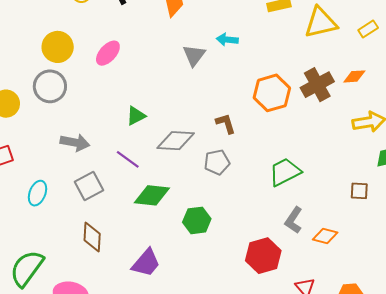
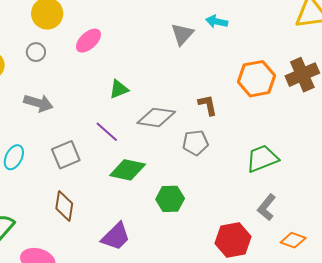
pink ellipse: (108, 53) -> (88, 41), moved
gray circle: (50, 86) -> (36, 52), size x0.6
gray arrow: (75, 142) -> (38, 103), moved
orange diamond: (325, 236) -> (293, 240), moved

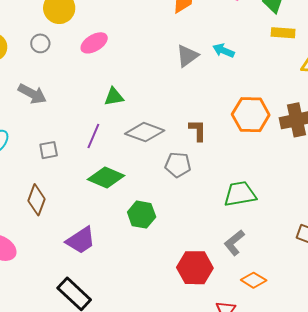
purple line: (107, 132) -> (93, 136), turned 60
gray square: (66, 155) -> (49, 150), size x0.7

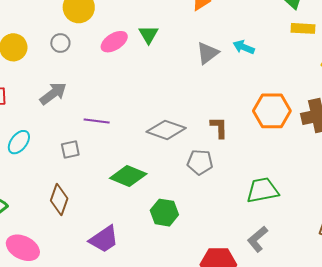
gray arrow: (32, 94) -> (53, 93), turned -64
green triangle: (114, 97) -> (149, 34), moved, turned -50
purple line: (93, 136) -> (97, 121), moved, turned 75

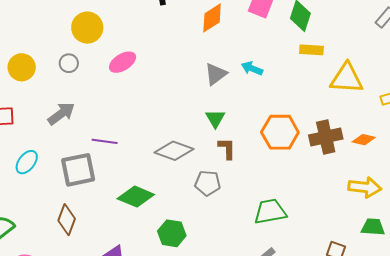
green triangle: (149, 34) -> (215, 118), moved
gray square: (70, 150) -> (78, 170), size x1.8

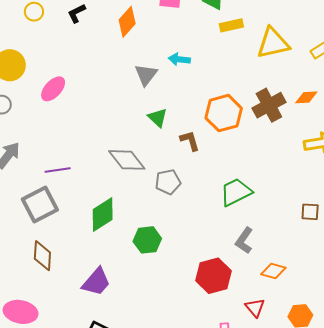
brown L-shape: (227, 149) -> (190, 141), moved
gray diamond: (174, 151) -> (127, 160), turned 48
green diamond: (136, 197) -> (103, 215), turned -39

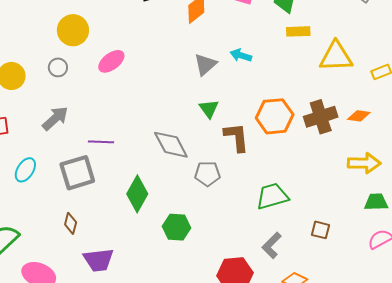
brown L-shape: (190, 141) -> (236, 137), size x1.4
brown square: (310, 212) -> (321, 230), moved
green diamond: (103, 215) -> (137, 194), turned -39
brown diamond: (42, 256) -> (71, 223), size x0.7
purple trapezoid: (96, 282) -> (99, 260), moved, turned 32

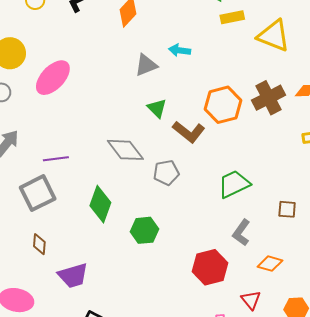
yellow triangle: (336, 56) -> (274, 36), turned 33
pink ellipse: (111, 61) -> (53, 78), size x1.4
gray triangle: (205, 64) -> (146, 65), turned 30
brown L-shape: (236, 137) -> (189, 132), turned 144

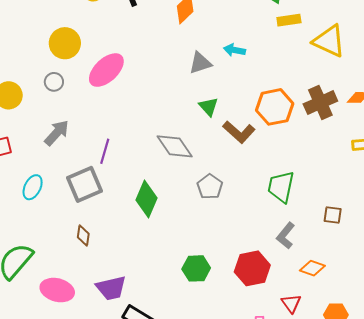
purple line: (56, 159) -> (105, 151), turned -70
gray pentagon: (166, 173) -> (210, 187), moved, turned -30
green trapezoid: (234, 184) -> (281, 187), turned -56
green hexagon: (144, 230) -> (196, 268), moved
purple trapezoid: (73, 276) -> (111, 288), moved

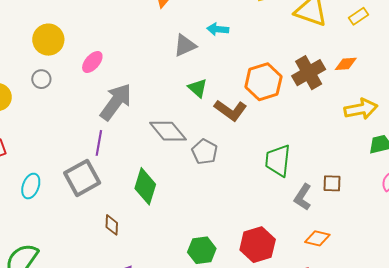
pink ellipse: (106, 70) -> (92, 62), size x0.6
gray arrow: (57, 133) -> (116, 102), moved, size x1.4
gray pentagon: (210, 187) -> (205, 152), moved
brown diamond: (83, 236) -> (112, 225), moved
gray L-shape: (286, 236) -> (303, 197), moved

